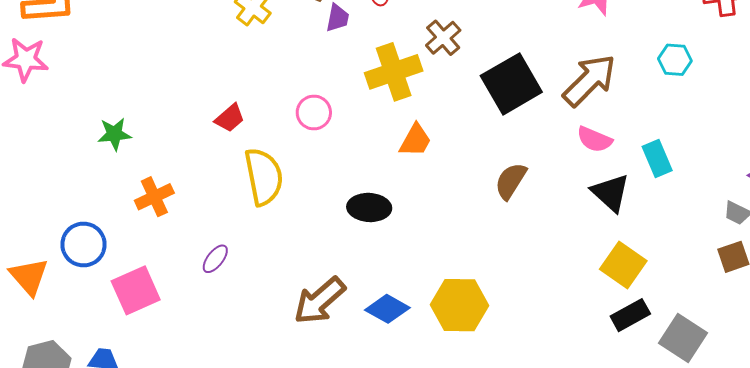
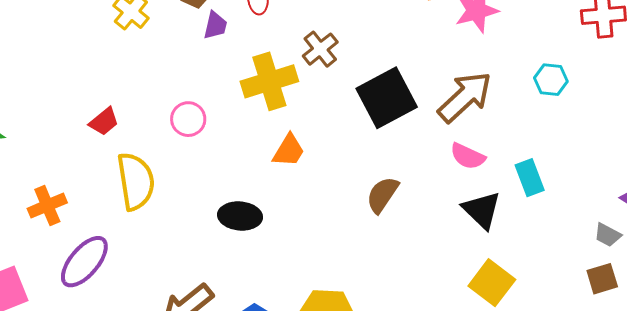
orange cross: (154, 197) -> (47, 206), moved
purple ellipse: (215, 259) -> (84, 262), size x1.8

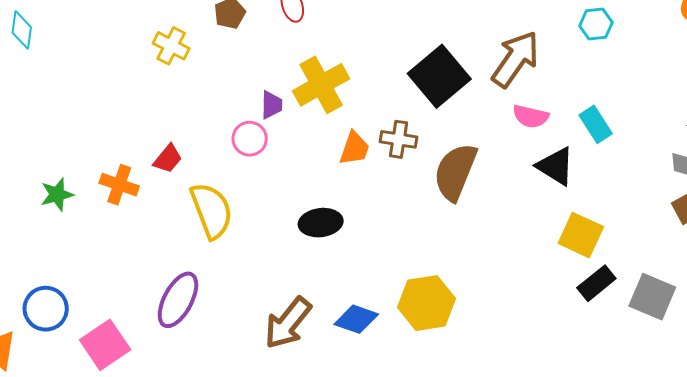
purple trapezoid: (215, 25) -> (272, 105), moved
brown cross: (320, 49) -> (399, 139), moved, turned -30
brown semicircle: (382, 195) -> (455, 172), size x1.5
orange cross: (47, 206) -> (119, 185), moved, turned -36

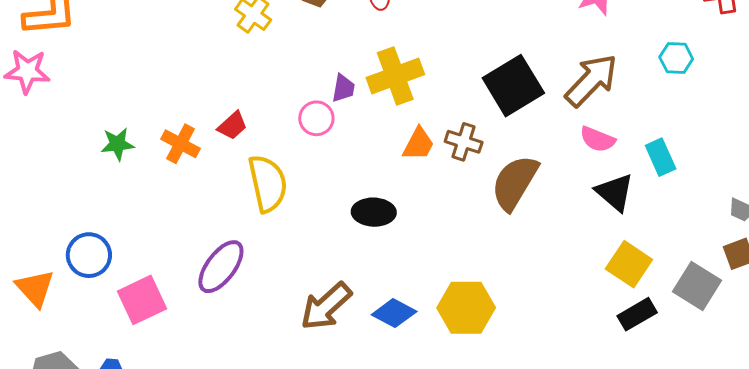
gray square: (652, 297) -> (697, 286), moved

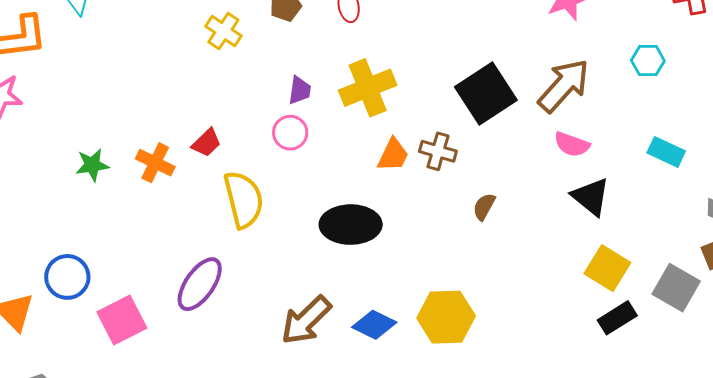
purple trapezoid: (343, 88) -> (300, 90), moved
cyan rectangle: (661, 157) -> (666, 152), moved, turned -39
brown semicircle: (515, 183) -> (484, 207), moved, size x0.5
black ellipse: (374, 212) -> (351, 225), size x1.4

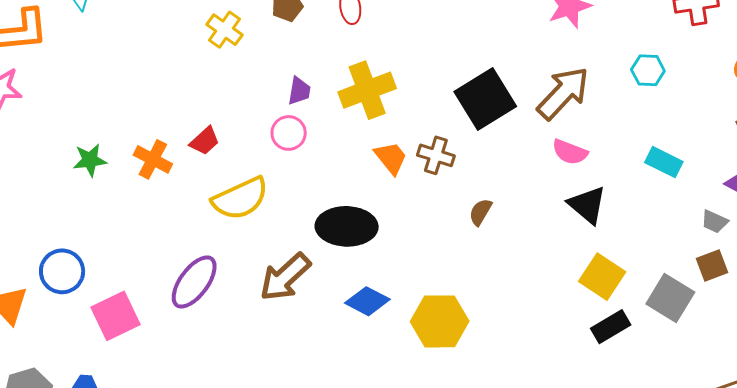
orange trapezoid: (393, 155) -> (391, 158), turned -66
yellow semicircle: (244, 199) -> (240, 198), turned 78
brown arrow: (306, 320) -> (285, 277), moved
blue diamond: (374, 325) -> (367, 301), moved

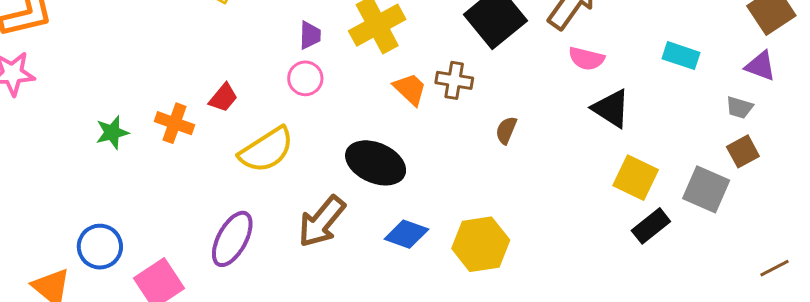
black ellipse: (347, 226) -> (376, 163), turned 30

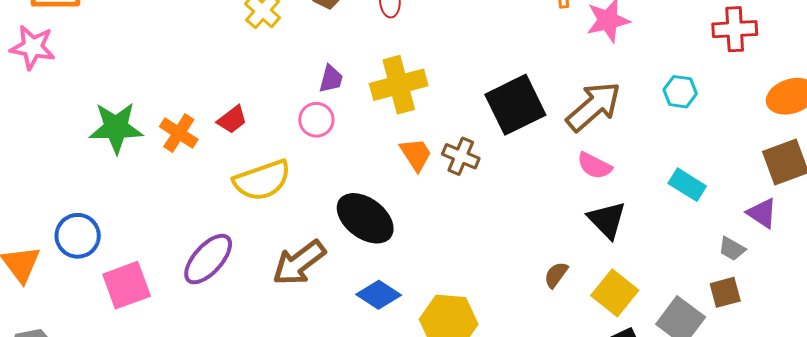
brown semicircle: (506, 130) -> (556, 275), moved
green star: (112, 132) -> (116, 128), size x1.6

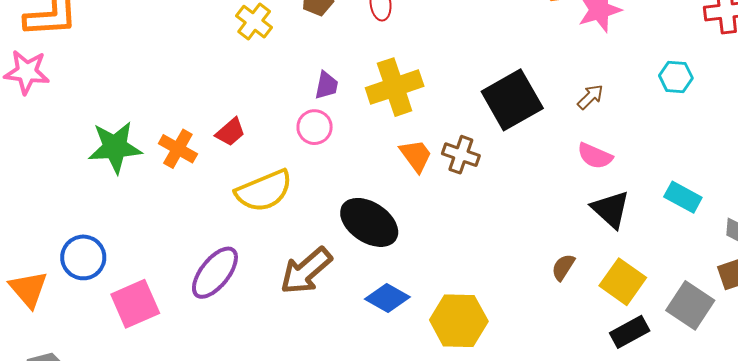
brown arrow: (594, 106) -> (590, 97), size x0.5
cyan rectangle: (687, 185) -> (683, 197), moved

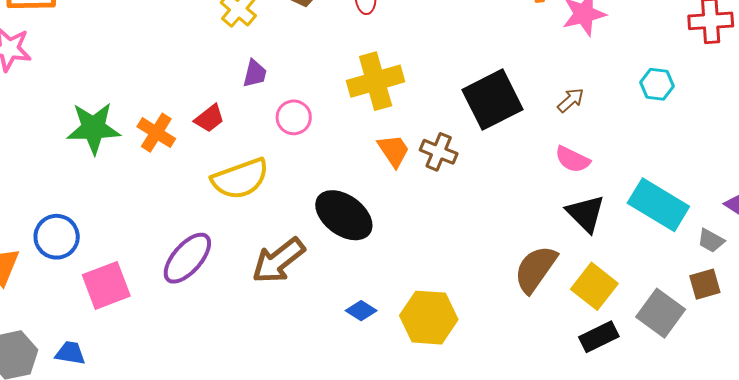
purple trapezoid: (327, 85) -> (255, 73), moved
cyan rectangle: (683, 197) -> (658, 205), size x1.6
brown semicircle: (563, 267) -> (535, 269), size x1.8
blue diamond: (387, 298) -> (361, 311), moved, size x0.7

